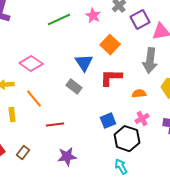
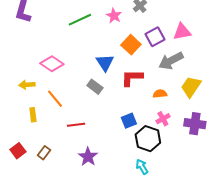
purple square: (140, 20) -> (155, 37), moved
gray arrow: (150, 61) -> (171, 61), turned 55
purple star: (67, 157) -> (88, 157), turned -30

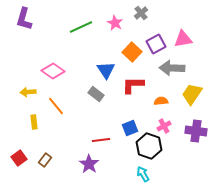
gray arrow: (171, 61) -> (172, 68), turned 30
red line: (76, 125) -> (101, 140), moved

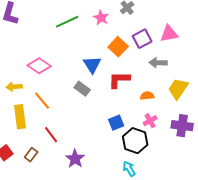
gray arrow: (172, 68) -> (158, 63), size x0.7
yellow rectangle: (34, 122) -> (20, 117), size x1.6
red line: (101, 140) -> (51, 135), moved, turned 60

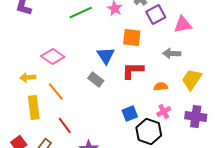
purple square: (142, 39) -> (156, 14), moved
orange square: (118, 47) -> (132, 38), turned -36

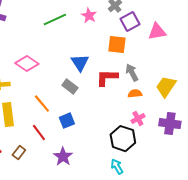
orange square: (132, 38) -> (117, 45), moved
gray arrow: (172, 54) -> (132, 73), moved, turned 60
orange line: (56, 92) -> (42, 104), moved
blue square: (130, 114) -> (67, 121), moved

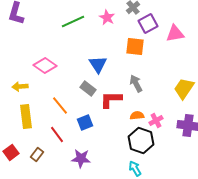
gray arrow: (132, 73) -> (136, 83), moved
red L-shape: (107, 78) -> (111, 99), moved
orange semicircle: (135, 94) -> (137, 115), moved
purple star: (63, 157) -> (81, 158), turned -30

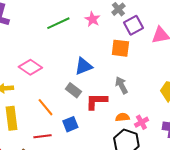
blue triangle: (98, 64) -> (83, 66), turned 42
red line: (57, 134) -> (42, 136), turned -60

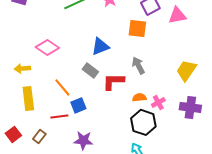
blue square: (70, 124) -> (78, 105), moved

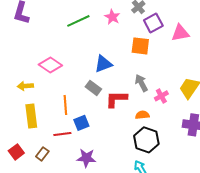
orange line: (62, 87) -> (65, 105), turned 36
pink cross: (158, 102) -> (161, 96), moved

